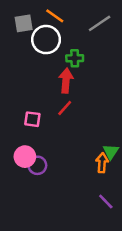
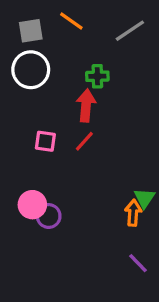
white circle: (46, 40) -> (31, 70), moved
pink square: (32, 119) -> (45, 141), moved

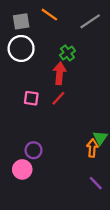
green cross: (97, 76) -> (67, 53), turned -35
pink circle: (32, 205) -> (22, 169), moved

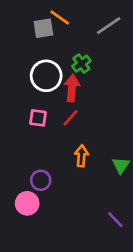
gray square: (21, 21) -> (43, 28), moved
white circle: (21, 48) -> (46, 76), moved
orange arrow: (92, 148) -> (81, 156), moved

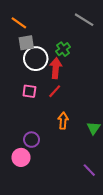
orange line: (60, 17) -> (19, 23), moved
gray line: (109, 26) -> (84, 20), turned 66
gray square: (43, 28) -> (26, 43), moved

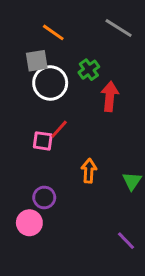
orange line: (19, 23) -> (53, 32), moved
red arrow: (56, 68) -> (110, 96), moved
pink square: (29, 91) -> (43, 141), moved
red line: (55, 91) -> (59, 129), moved

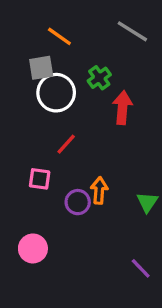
pink square: (43, 141) -> (40, 179), moved
purple circle: (44, 197) -> (78, 202), moved

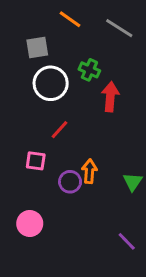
orange line: (59, 36) -> (70, 19), moved
gray square: (41, 68) -> (37, 48), moved
green cross: (99, 78) -> (89, 70), turned -30

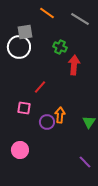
white circle: (51, 83) -> (19, 47), moved

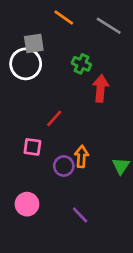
purple line: (85, 162) -> (80, 215), moved

